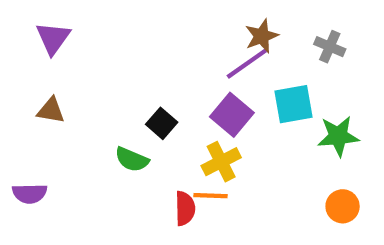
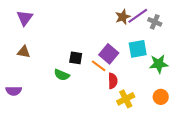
purple line: (247, 64) -> (138, 16), moved
black square: (162, 123) -> (76, 58), turned -32
yellow cross: (221, 162) -> (126, 99), moved
orange line: (211, 196) -> (99, 66), moved, turned 35
red semicircle: (185, 208) -> (113, 81), moved

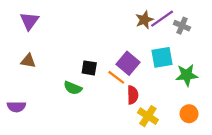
yellow cross: (126, 99) -> (148, 116), turned -30

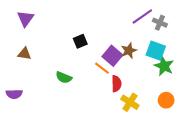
brown star: (144, 20) -> (129, 51), moved
cyan square: (162, 57) -> (156, 51), moved, turned 30
black square: (89, 68) -> (80, 41), moved, turned -32
green star: (187, 75) -> (164, 66), turned 30

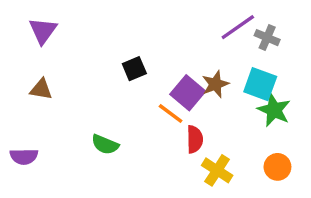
green semicircle: (64, 77) -> (105, 144), moved

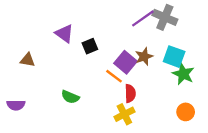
purple line: (238, 27) -> (143, 18), moved
purple triangle: (43, 31) -> (64, 33), moved, turned -30
gray cross: (267, 38) -> (165, 17), moved, size x1.5
yellow cross: (217, 170) -> (124, 114), moved, turned 30

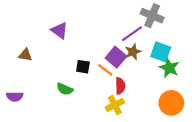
purple line: (143, 18) -> (132, 34), moved
black square: (90, 46) -> (83, 67), moved, turned 32
orange circle: (186, 112) -> (171, 103), size x1.5

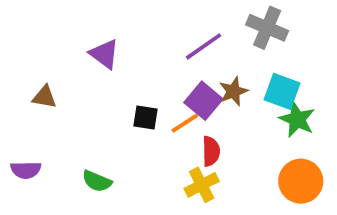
purple line: (132, 34) -> (203, 46), moved
orange line: (105, 70) -> (185, 123), turned -70
green semicircle: (65, 89) -> (97, 181), moved

